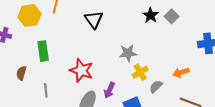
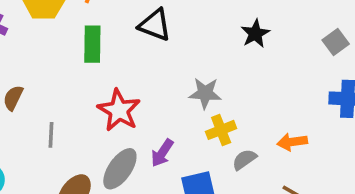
gray square: (172, 16) -> (336, 42), moved
black triangle: (94, 20) -> (155, 25), turned -42
green rectangle: (43, 51) -> (92, 44), moved

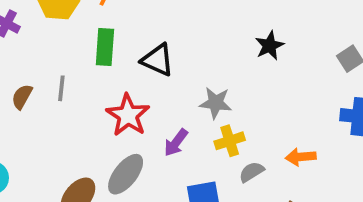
black triangle: (155, 25) -> (158, 60), moved
gray line: (51, 135) -> (61, 88), moved
purple arrow: (162, 153) -> (176, 143), moved

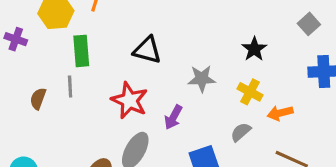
black star: (270, 46) -> (254, 49), moved
green rectangle: (105, 47) -> (81, 51), moved
yellow cross: (230, 141) -> (250, 92), moved, turned -35

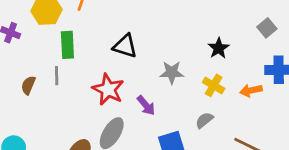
orange arrow: (280, 113) -> (251, 90), moved
purple arrow: (173, 117) -> (146, 105), turned -70

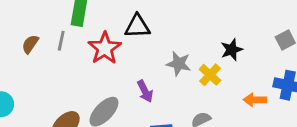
black triangle: (125, 46) -> (137, 26), turned -32
yellow cross: (214, 85) -> (210, 75), moved
red star: (108, 89) -> (105, 48), moved

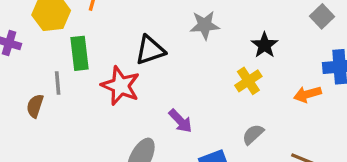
gray line: (61, 41) -> (58, 83), moved
gray star: (179, 64) -> (205, 25), moved
yellow cross: (210, 75) -> (248, 81), turned 30

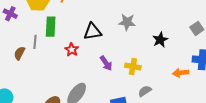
yellow cross: (248, 81) -> (133, 67), moved, turned 35
red star: (121, 86) -> (72, 50), size x0.6
purple arrow: (180, 121) -> (106, 63), moved

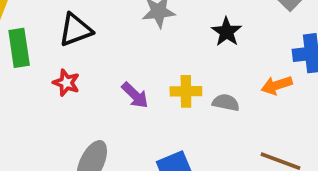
black triangle: (93, 32) -> (75, 30), moved
gray semicircle: (145, 91) -> (226, 103), moved, turned 56

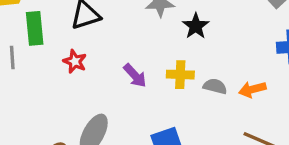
black star: (227, 32) -> (196, 26), moved
orange arrow: (277, 85) -> (252, 89), moved

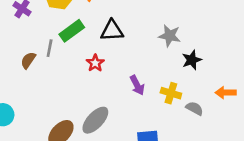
green rectangle: (35, 28) -> (72, 31), turned 45
orange arrow: (252, 89) -> (226, 93), moved

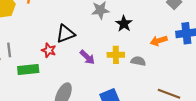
green rectangle: (72, 31) -> (28, 70), moved, turned 48
black triangle: (112, 31) -> (65, 34), moved

